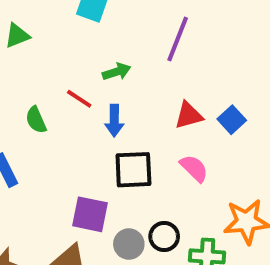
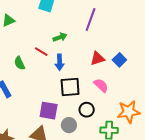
black circle: (164, 237) -> (87, 110), moved

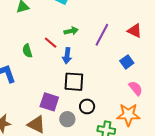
purple line: (91, 20) -> (102, 35), moved
red triangle: (97, 58) -> (135, 31), moved, turned 35
pink semicircle: (101, 85) -> (136, 88), moved

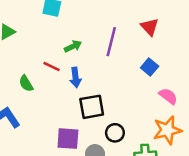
red triangle: (135, 31) -> (150, 27), turned 35

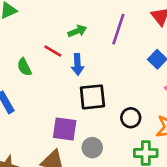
black circle: (115, 133) -> (131, 118), moved

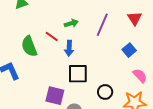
green semicircle: (24, 67) -> (29, 46), size x1.5

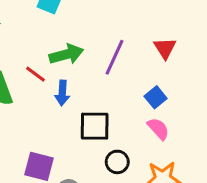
green arrow: (71, 23) -> (66, 54), size x1.5
black square: (78, 74) -> (95, 126), moved
pink semicircle: (140, 76) -> (158, 129), moved

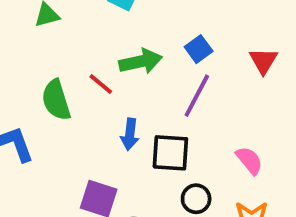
purple line: (114, 57) -> (197, 96), moved
blue arrow: (62, 93) -> (130, 134), moved
blue square: (156, 97) -> (199, 49), moved

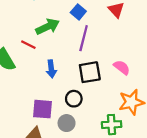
black square: (170, 153) -> (90, 72), moved
black circle: (196, 199) -> (74, 99), moved

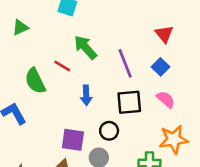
blue square: (78, 12) -> (161, 67), moved
green arrow: (48, 27) -> (85, 47), turned -110
purple line: (84, 38) -> (125, 63), turned -40

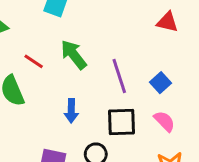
red triangle: (164, 34) -> (167, 22), moved, turned -42
red line: (62, 66) -> (34, 61), moved

